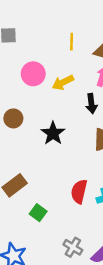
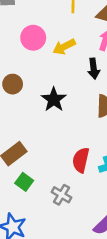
green square: (38, 213) -> (24, 182), moved
gray cross: (73, 247) -> (61, 195), moved

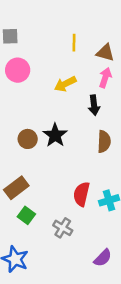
pink circle: (33, 38) -> (18, 70), moved
brown circle: (13, 84) -> (28, 139), moved

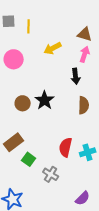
yellow line: (74, 43) -> (29, 26), moved
pink circle: (18, 70) -> (14, 59), moved
yellow arrow: (65, 84) -> (53, 48), moved
green square: (26, 215) -> (29, 159), moved

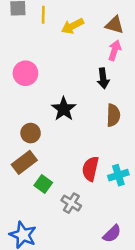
yellow arrow: (53, 48) -> (73, 26), moved
pink circle: (14, 59) -> (25, 73), moved
brown circle: (23, 103) -> (31, 133), moved

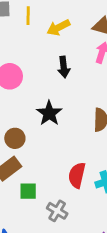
black arrow: (103, 78) -> (64, 67), moved
green square: (43, 184) -> (28, 191), turned -36

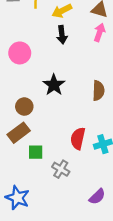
black arrow: (64, 67) -> (62, 35), moved

